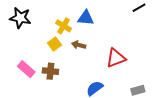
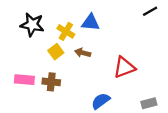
black star: (20, 18) -> (32, 25), moved
pink rectangle: (26, 69) -> (24, 80), turned -36

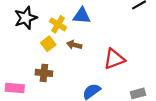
black star: (32, 25) -> (26, 18), turned -30
pink rectangle: (24, 80) -> (15, 88), moved

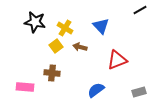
blue triangle: (82, 16) -> (101, 26), moved, turned 42
black star: (26, 18) -> (35, 22), turned 30

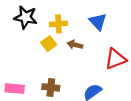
yellow cross: (65, 28) -> (58, 24), turned -35
brown cross: (52, 73) -> (51, 87), moved

